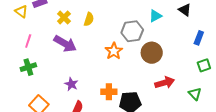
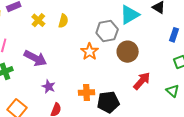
cyan triangle: (155, 16) -> (130, 15), size x1.5
purple arrow: (65, 44) -> (35, 58), moved
red arrow: (165, 83) -> (142, 81), turned -30

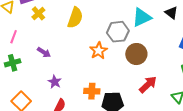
yellow cross: (38, 20) -> (38, 13), moved
yellow semicircle: (63, 21) -> (75, 18), size x1.5
purple arrow: (35, 58) -> (44, 52), size x0.6

